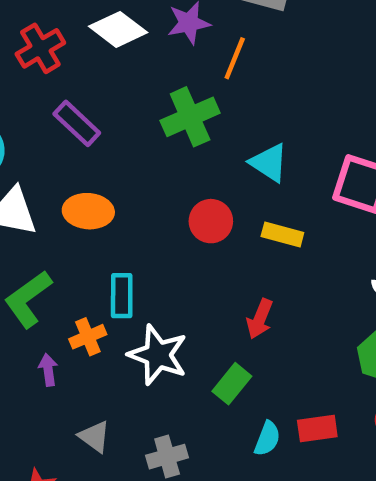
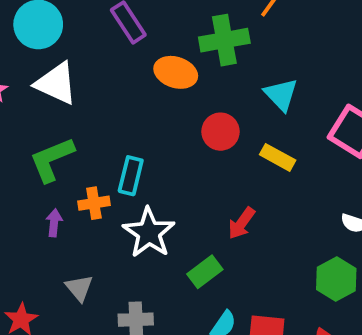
orange ellipse: (88, 211) -> (176, 72), moved

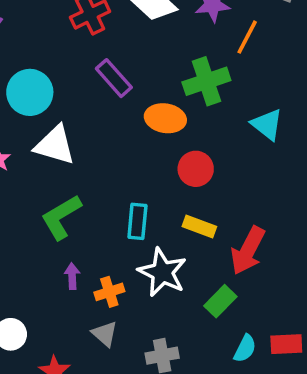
red circle: (220, 132) -> (196, 169), moved
yellow rectangle: (278, 157) -> (199, 227), moved
orange cross: (94, 203) -> (109, 292), moved
red arrow: (241, 223) -> (248, 251), size x1.5

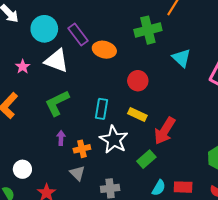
purple rectangle: (114, 78) -> (78, 34), moved
orange ellipse: (165, 118) -> (104, 50), moved

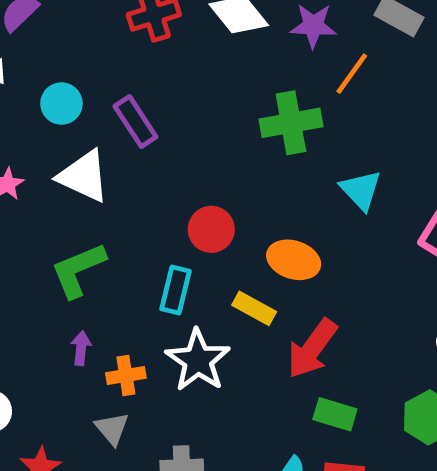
cyan circle: (44, 29) -> (61, 104), size x0.7
orange ellipse: (104, 50) -> (294, 260), moved
red circle: (138, 81) -> (211, 229), moved
green rectangle: (146, 159) -> (335, 414), moved, turned 54

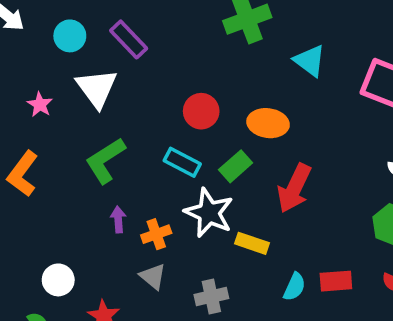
white triangle: (84, 176) -> (97, 88), turned 39
cyan rectangle: (176, 290) -> (182, 162), turned -66
yellow rectangle: (254, 308) -> (252, 243), moved
green rectangle: (335, 414) -> (236, 166), moved, turned -48

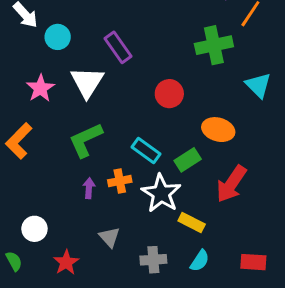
cyan circle: (70, 36) -> (58, 37), moved
pink star: (40, 105) -> (40, 88), size x1.4
red circle: (201, 111) -> (169, 94), moved
orange cross: (156, 234) -> (120, 181), moved
cyan semicircle: (294, 287) -> (200, 261), moved

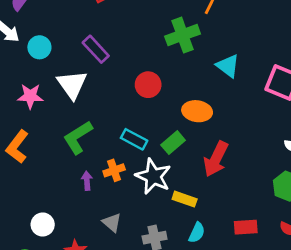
pink star: (40, 88) -> (30, 96), turned -30

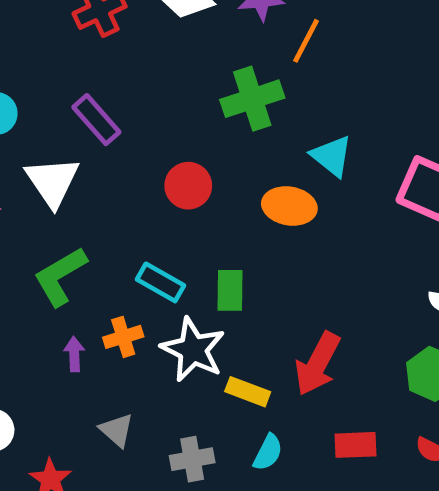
orange ellipse: (197, 111) -> (289, 206), moved
green rectangle: (173, 143) -> (230, 290), turned -50
red arrow: (216, 159) -> (318, 364), moved

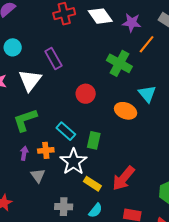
green cross: (252, 99) -> (119, 63), turned 35
gray triangle: (117, 430) -> (38, 176), moved

